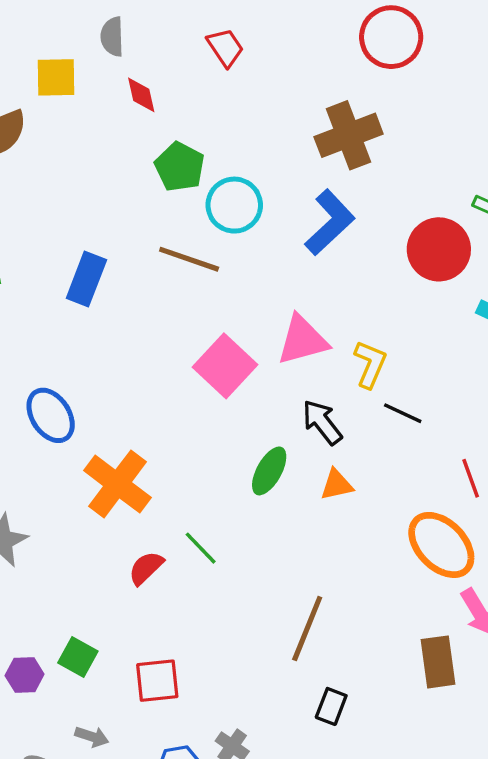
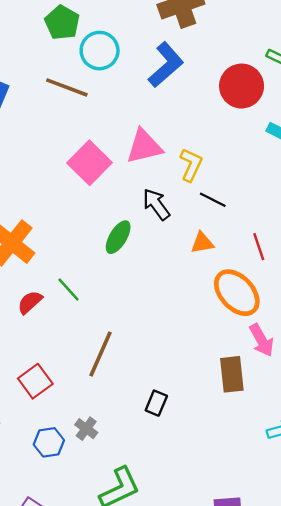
orange triangle: (337, 485) -> (202, 243), moved
brown line: (307, 629) -> (100, 354), moved
red square: (157, 681) -> (35, 381), turned -32

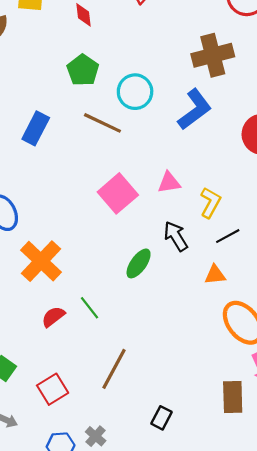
green pentagon: (62, 23) -> (83, 70), moved
pink triangle: (144, 146) -> (169, 183), size x0.7
black line: (213, 200) -> (228, 236), turned -60

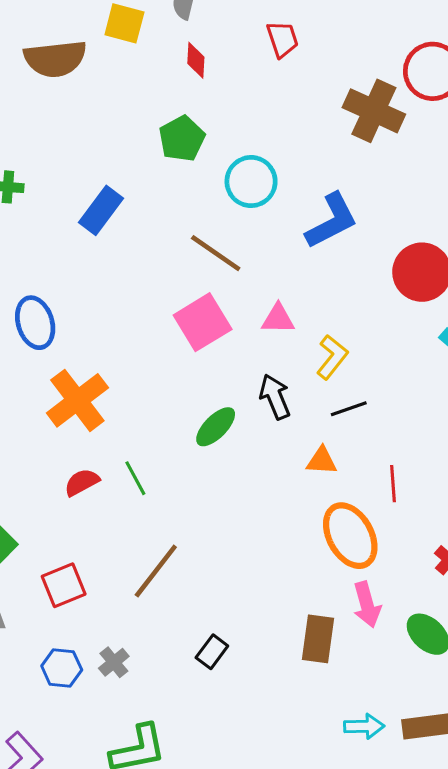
brown cross: (213, 55) -> (374, 111), moved, turned 30
brown line: (102, 123) -> (216, 253), moved

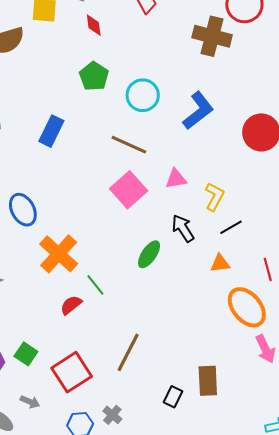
green line: (135, 478) -> (95, 285), moved
red square: (64, 585) -> (72, 372), size x1.4
brown rectangle: (318, 639) -> (208, 381), moved

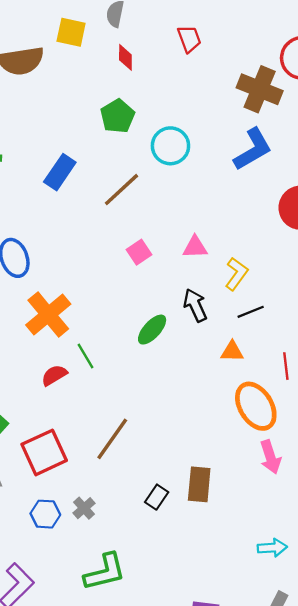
blue L-shape: (198, 111) -> (253, 149), moved
brown line: (129, 145) -> (122, 190), moved, turned -75
pink square: (129, 190) -> (139, 252), size x0.6

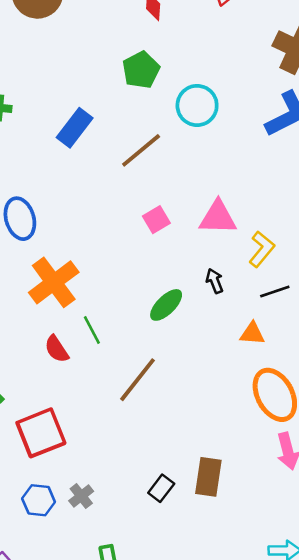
pink triangle: (195, 247) -> (218, 218), size x1.4
black arrow: (195, 305) -> (215, 281), size x0.7
red semicircle: (54, 375) -> (57, 349), turned -96
brown line: (112, 439) -> (137, 380), moved

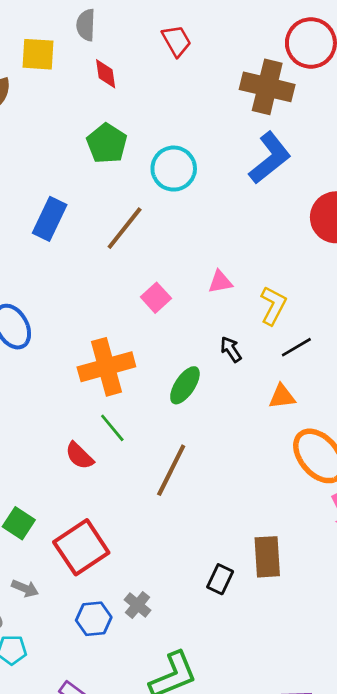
pink triangle: (218, 218) -> (220, 282), size x0.6
orange cross: (54, 282) -> (106, 367), moved, turned 33

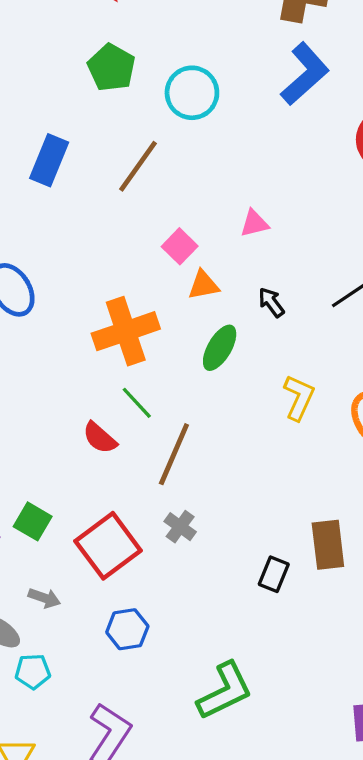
yellow L-shape: (273, 306) -> (299, 398), moved
orange triangle: (282, 396) -> (203, 285), moved
brown line: (171, 470) -> (174, 454), moved
gray cross: (138, 605) -> (180, 527), moved

